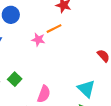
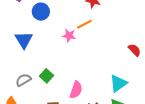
cyan triangle: (86, 89) -> (118, 83), turned 42

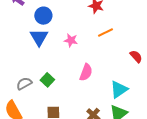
orange line: (84, 24) -> (105, 32), moved
blue triangle: (24, 40) -> (39, 37), moved
pink semicircle: (76, 90) -> (86, 72), moved

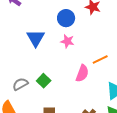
blue circle: (43, 16) -> (66, 18), moved
orange line: (105, 32) -> (100, 60), moved

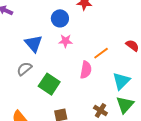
green square: (44, 81) -> (49, 84), size x1.5
gray semicircle: (20, 84) -> (24, 69), moved

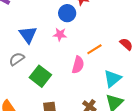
blue circle: (60, 18) -> (67, 13), moved

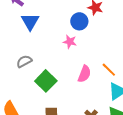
blue triangle: (28, 35) -> (30, 22), moved
orange line: (94, 49) -> (109, 70), moved, turned 70

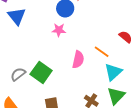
gray semicircle: (24, 61) -> (18, 74), moved

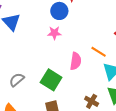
green square: (41, 72) -> (51, 80), moved

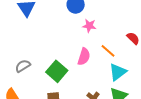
pink star: (54, 33) -> (89, 26), moved

